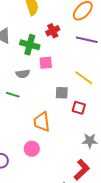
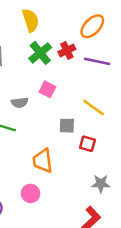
red cross: (53, 31) -> (67, 51), moved
green cross: (30, 45) -> (40, 53), moved, turned 36
pink square: (46, 63) -> (47, 89), turned 32

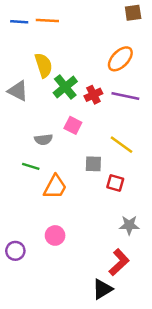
yellow semicircle: (31, 20) -> (44, 65), moved
red cross: (67, 51) -> (93, 95), moved
orange trapezoid: (43, 161) -> (55, 187), moved, turned -145

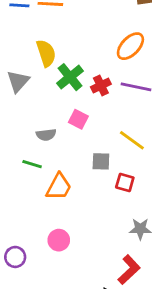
gray triangle: (18, 91) -> (18, 81), turned 45

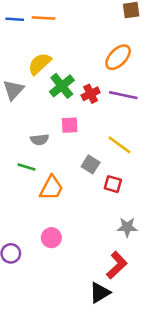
yellow semicircle: (46, 53) -> (40, 64), turned -115
pink square: (78, 119) -> (70, 125), turned -30
gray square: (101, 161) -> (91, 164), turned 30

